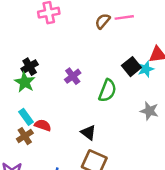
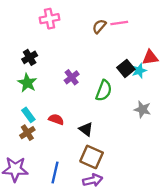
black cross: (30, 67) -> (30, 57), moved
red semicircle: (43, 125) -> (56, 119), moved

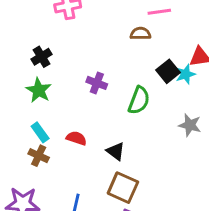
brown semicircle: (99, 26) -> (140, 34), moved, turned 48
purple cross: (72, 77) -> (97, 83), turned -32
brown cross: (27, 133) -> (39, 156), turned -32

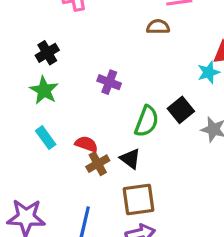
black square: (168, 71) -> (181, 110), moved
green semicircle: (139, 100) -> (147, 121), moved
brown cross: (39, 156) -> (98, 164), moved, turned 36
brown square: (123, 188) -> (138, 199), turned -32

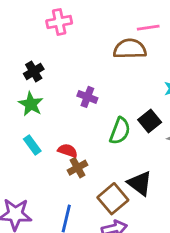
brown semicircle: (158, 27) -> (130, 49), size x1.6
black triangle: (130, 159) -> (140, 183), moved, size x1.4
brown square: (138, 199) -> (113, 199), turned -32

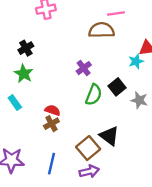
purple cross: (87, 97) -> (84, 68), moved, turned 32
cyan rectangle: (32, 145) -> (15, 102), moved
brown cross: (78, 168) -> (51, 124), moved

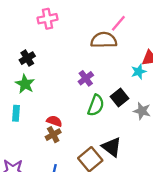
pink line: (116, 14) -> (118, 23), turned -42
cyan rectangle: (15, 102) -> (16, 113), turned 40

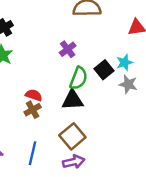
cyan star: (139, 72) -> (125, 62), moved
black triangle: (112, 147) -> (72, 100), moved, turned -40

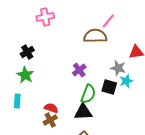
black square: (104, 70) -> (109, 87), turned -35
gray star: (128, 84) -> (118, 68), moved

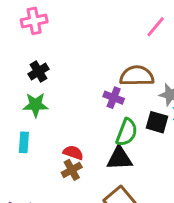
pink cross: (45, 17) -> (34, 21), moved
brown semicircle: (95, 36) -> (137, 76), moved
purple cross: (79, 70) -> (114, 98), turned -32
green star: (25, 75) -> (36, 105), turned -30

